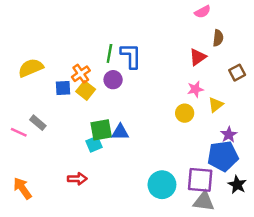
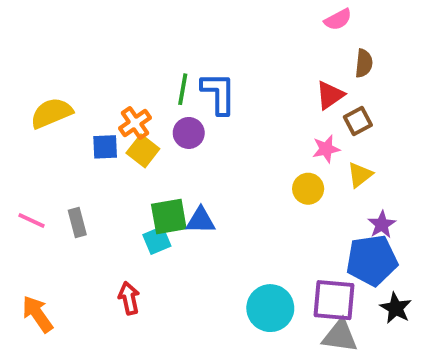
brown square: (237, 73) -> (358, 121), moved
gray rectangle: (38, 123) -> (77, 223), moved, turned 35
red arrow: (77, 179) -> (129, 298), turned -102

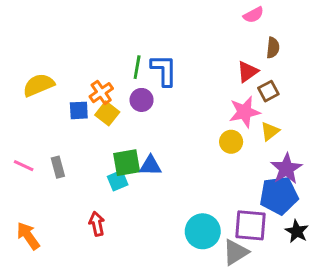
pink star: (326, 149) -> (245, 112), size x1.5
purple star: (382, 225) -> (286, 169), size x1.5
gray triangle: (340, 336) -> (236, 252), moved, turned -40

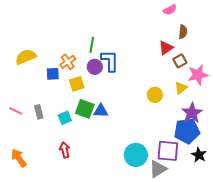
blue L-shape: (164, 70) -> (110, 61), moved
pink star: (245, 112) -> (198, 75), moved
yellow square: (107, 113) -> (77, 84), moved, turned 35
green square: (127, 163) -> (85, 109), turned 30
cyan square: (118, 181) -> (65, 118), moved

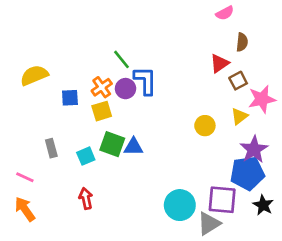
green line: (92, 45) -> (122, 59), turned -49
orange cross: (68, 62) -> (102, 87), moved
pink line: (16, 111) -> (25, 177), moved

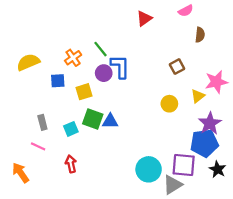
red triangle: (220, 63) -> (144, 18), moved
brown square: (238, 81) -> (177, 67), moved
orange cross: (102, 87) -> (73, 58), moved
pink line: (25, 177) -> (38, 146), moved

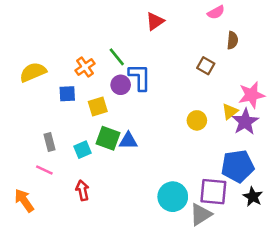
red triangle: (144, 18) -> (155, 21), moved
brown square: (177, 67) -> (206, 66), moved, turned -32
purple star: (210, 123) -> (245, 122), moved

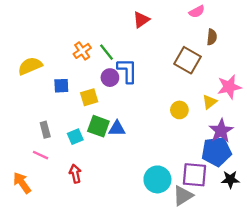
brown square: (206, 66) -> (188, 60), size x1.6
orange cross: (85, 67) -> (82, 51), moved
purple star: (245, 122) -> (221, 131), moved
black star: (253, 197) -> (230, 179), turned -30

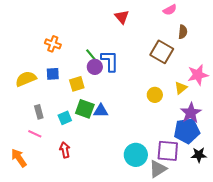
red triangle: (141, 20) -> (122, 17), turned -35
orange cross: (82, 51) -> (53, 44), moved, turned -35
green line: (106, 52) -> (92, 56), moved
yellow semicircle: (30, 66) -> (26, 79), moved

